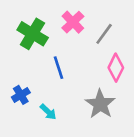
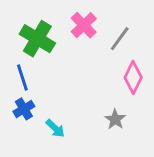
blue line: (59, 68) -> (22, 78), moved
gray star: (100, 104) -> (115, 119), size x0.6

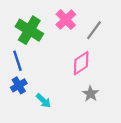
pink diamond: (133, 78) -> (81, 63), moved, turned 30

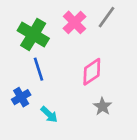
gray line: (94, 30) -> (106, 17), moved
blue line: (18, 61) -> (39, 69), moved

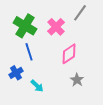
pink cross: (74, 22) -> (56, 27), moved

